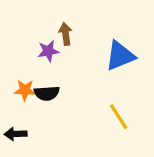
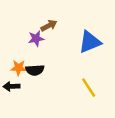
brown arrow: (65, 34) -> (49, 26), turned 70
black arrow: (15, 134) -> (11, 86), moved

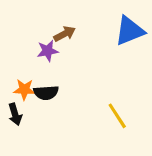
blue triangle: (90, 42) -> (130, 31), moved
black arrow: (11, 86) -> (15, 114), turned -105

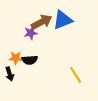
blue triangle: (130, 31) -> (63, 20), moved
brown arrow: (65, 34) -> (42, 22), size x1.5

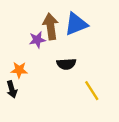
brown arrow: (42, 22) -> (51, 26), turned -70
black semicircle: (30, 60) -> (66, 64), moved

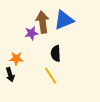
black semicircle: (66, 64) -> (56, 53), turned 91
yellow line: (92, 91) -> (51, 76), moved

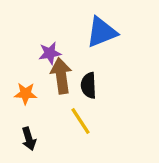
brown arrow: (43, 22) -> (61, 76), moved
black arrow: (10, 75) -> (29, 139), moved

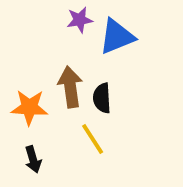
purple star: (50, 53) -> (80, 20), moved
orange star: (26, 94) -> (29, 107), size x1.4

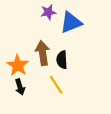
orange star: (29, 107) -> (18, 65), turned 30
black arrow: (33, 159) -> (20, 87), moved

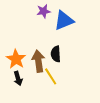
brown arrow: (43, 53) -> (38, 61), moved

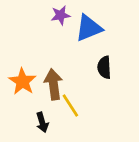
black semicircle: (56, 54) -> (104, 67), moved
black arrow: (18, 78) -> (42, 122), moved

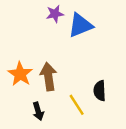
black semicircle: (104, 67) -> (100, 91), moved
yellow line: (70, 105) -> (77, 105), moved

